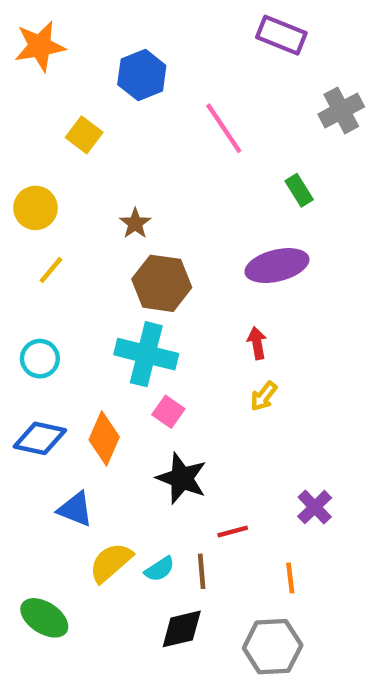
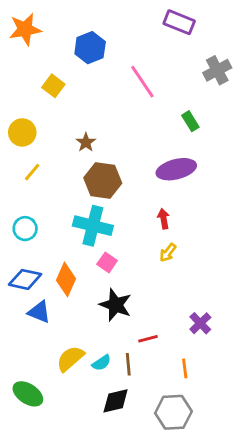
blue triangle: (75, 509) -> (39, 312), moved

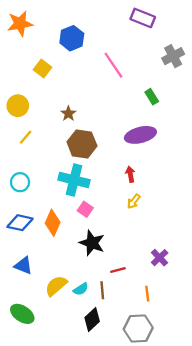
blue triangle: (39, 312) -> (23, 265), moved
black diamond: (116, 401) -> (92, 319), turned -30

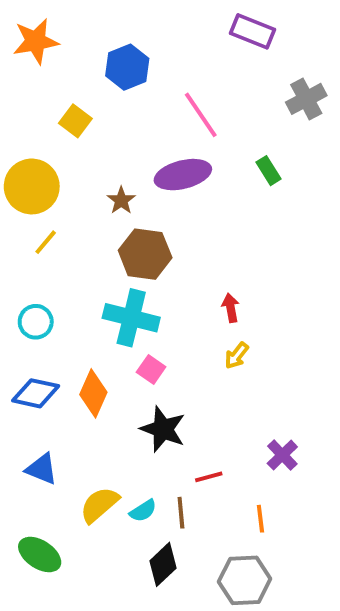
yellow circle: (18, 106) -> (32, 186), size x1.4
purple ellipse: (140, 135) -> (183, 175), moved

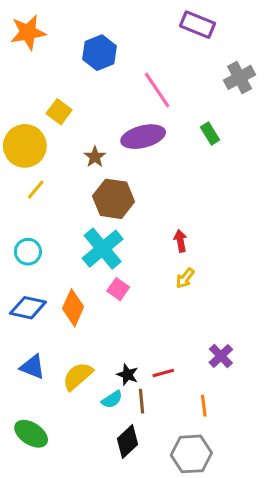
yellow square: (75, 121) -> (59, 112), moved
cyan cross: (131, 318) -> (103, 249), turned 36
black star: (163, 429) -> (128, 375), moved, size x0.6
yellow semicircle: (99, 505) -> (78, 376), moved

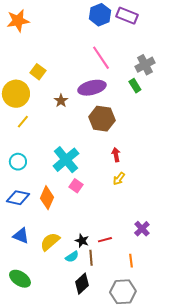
blue hexagon: (100, 53) -> (100, 15), moved
gray cross: (240, 77) -> (145, 65), moved
brown hexagon: (114, 199) -> (102, 119), moved

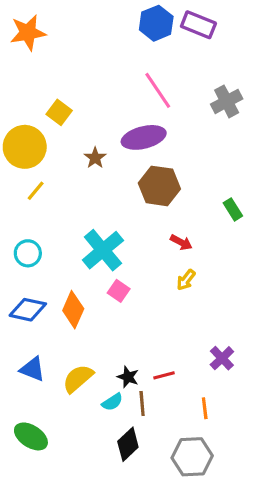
green rectangle: (135, 86) -> (233, 209), moved
red arrow: (116, 155) -> (181, 242), turned 128

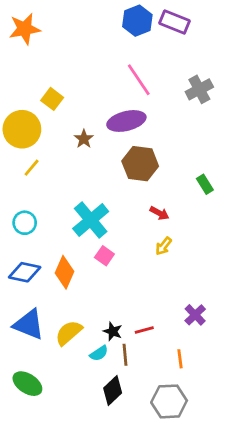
blue triangle: (33, 369) -> (29, 324), size x1.4

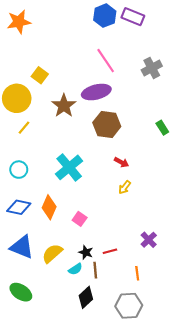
brown star: (84, 139) -> (64, 106), size x1.6
green rectangle: (205, 184) -> (162, 128), moved
pink square: (104, 256) -> (80, 219), moved

